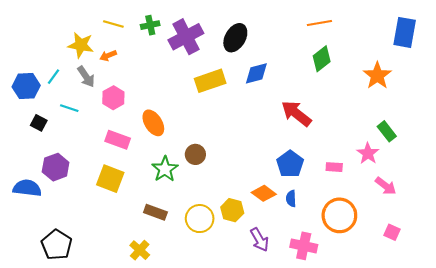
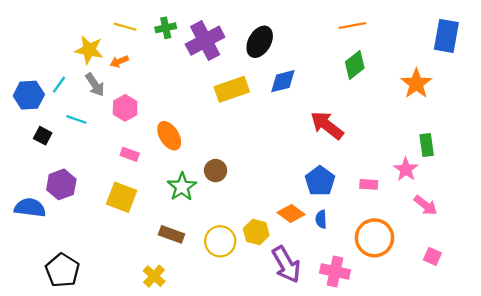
green rectangle: (387, 131) -> (427, 145), turned 30
pink rectangle: (118, 140) -> (130, 154), size x0.7
purple arrow: (260, 240) -> (286, 264), size x1.4

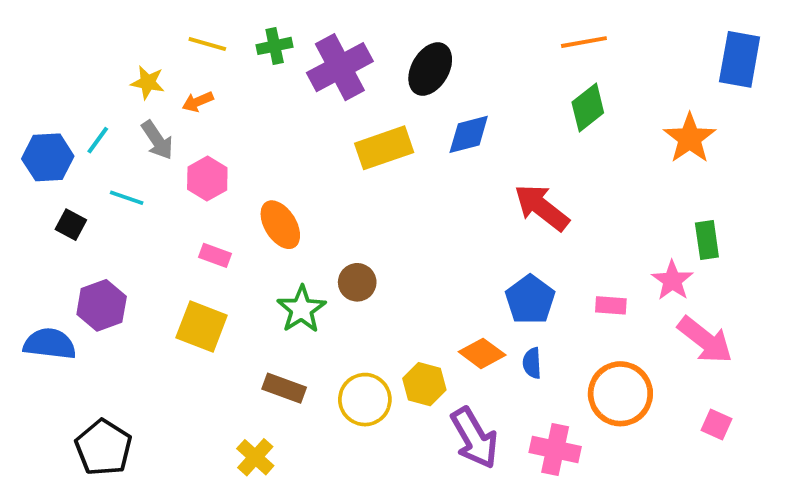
yellow star: (89, 50) -> (148, 82), size x0.7
pink arrow: (426, 205) -> (705, 340), size x1.4

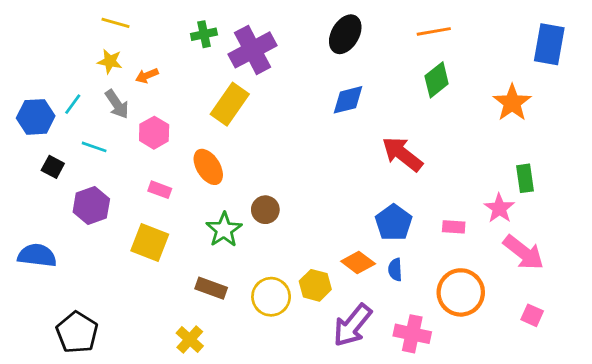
yellow line: (207, 44) -> (116, 23), moved
black ellipse: (430, 69) -> (345, 34), moved
yellow rectangle: (384, 148) -> (230, 104), moved, turned -36
purple hexagon: (102, 305) -> (91, 205), moved
purple arrow: (474, 438) -> (352, 325), turned 69

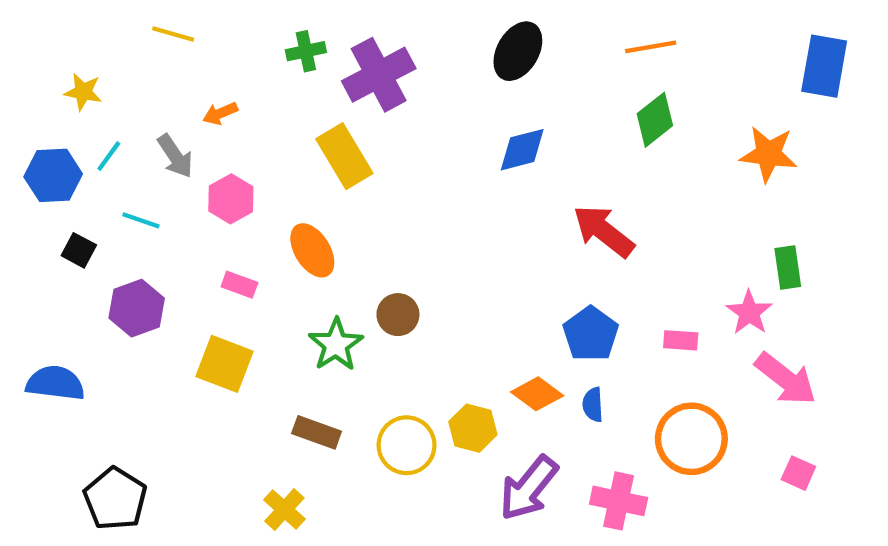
yellow star: (110, 61) -> (83, 92), moved
orange star: (512, 103) -> (768, 154), turned -30
yellow rectangle: (230, 104) -> (344, 156), turned -66

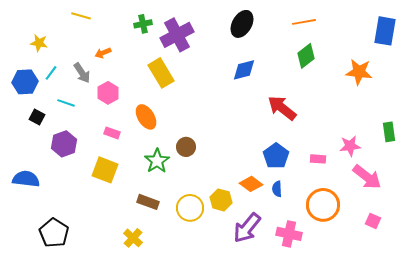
green rectangle: (788, 267) -> (389, 132), moved
pink star: (749, 312) -> (350, 146), turned 30

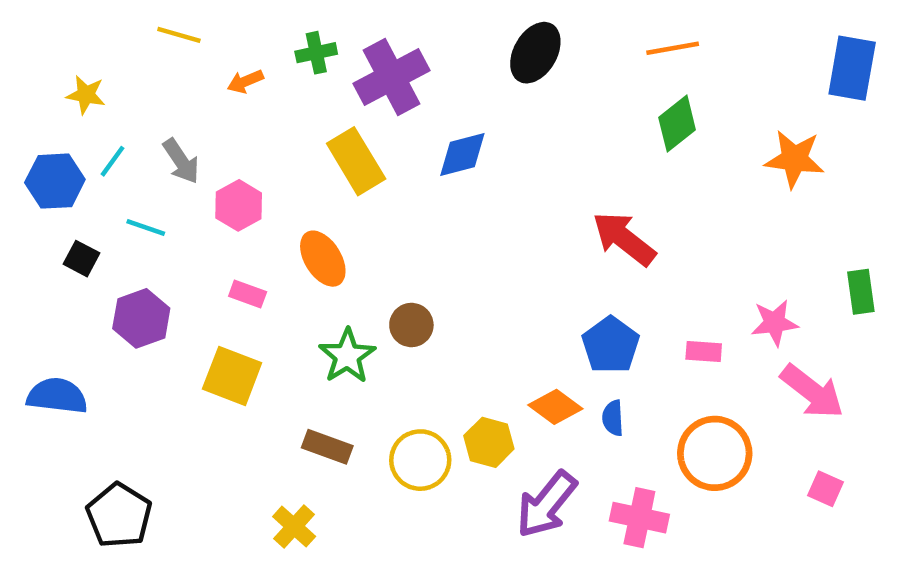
orange arrow: (103, 53) -> (245, 81), moved
blue diamond: (244, 70) -> (462, 155), moved

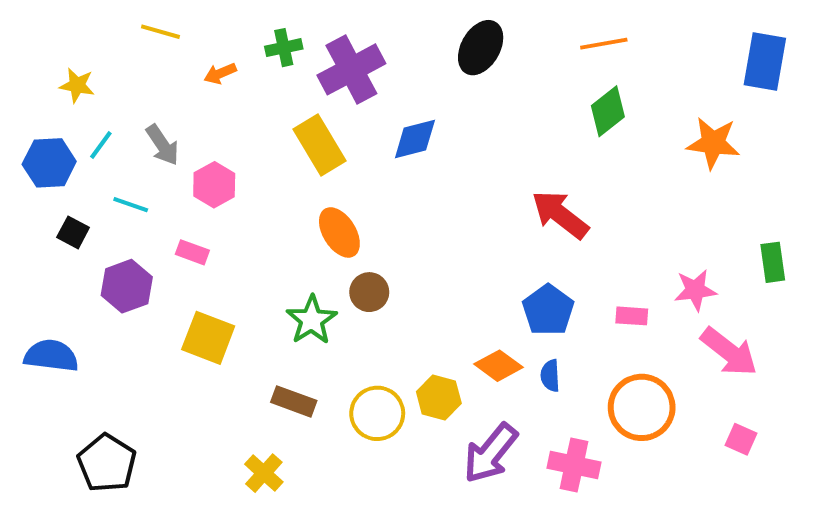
orange ellipse: (323, 259) -> (339, 232), moved
pink rectangle: (248, 294) -> (192, 252), moved

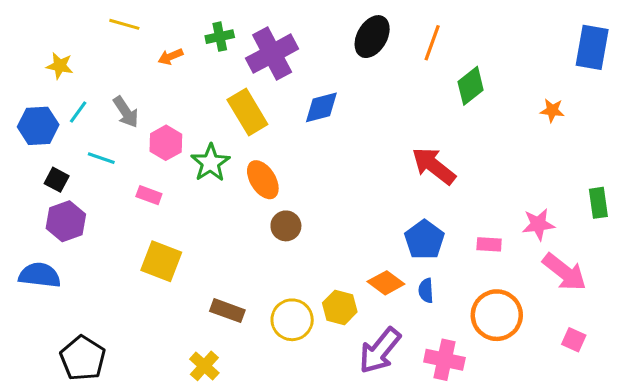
orange line: (604, 44) -> (432, 43), moved, turned -60
orange star: (713, 143) -> (552, 110), size x0.6
purple hexagon: (127, 286) -> (66, 221), moved
green star: (312, 320) -> (210, 163), moved

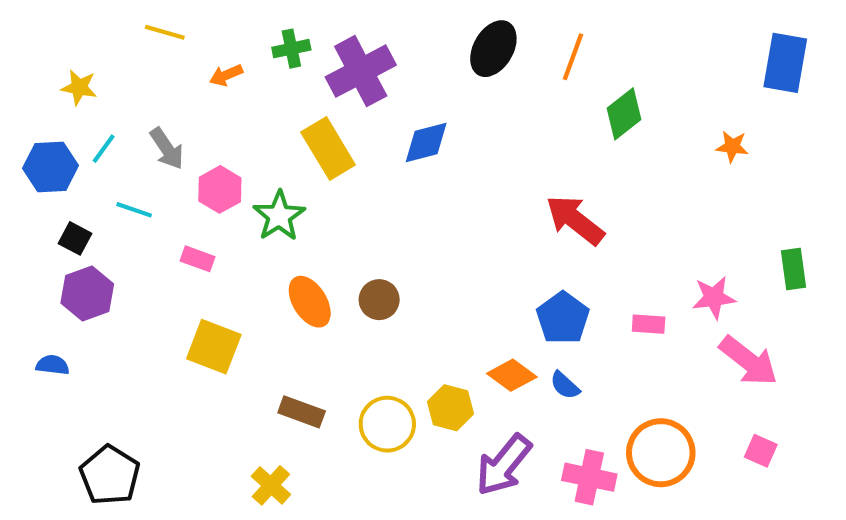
orange ellipse: (263, 180) -> (310, 302), moved
blue semicircle: (40, 275) -> (53, 365), size x0.6
blue semicircle: (426, 291) -> (565, 385), turned -45
orange circle: (497, 315) -> (661, 453), moved

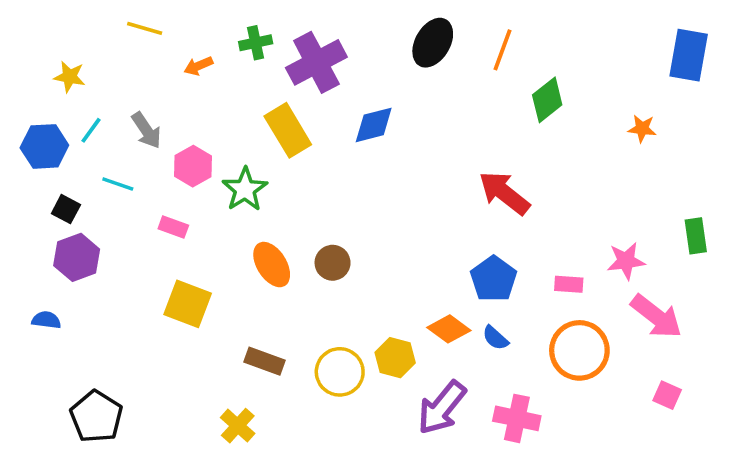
orange circle: (661, 453) -> (579, 350), moved

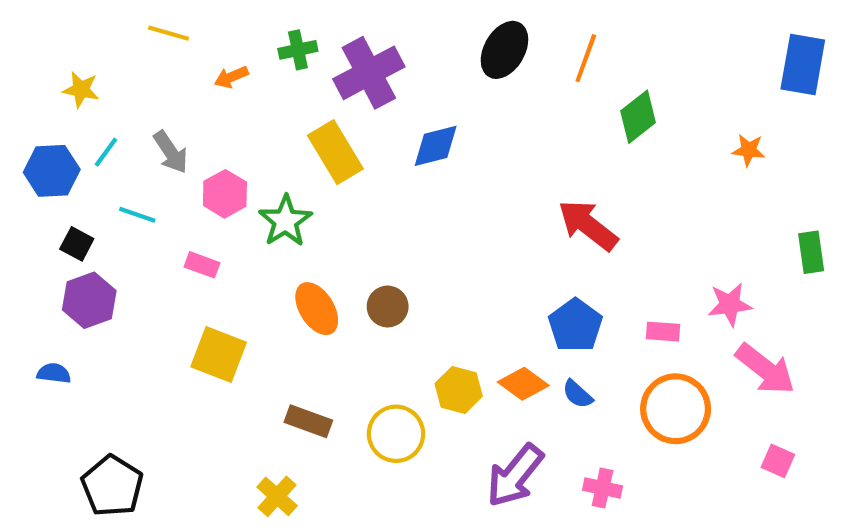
green rectangle: (696, 236) -> (811, 252), moved
yellow hexagon: (395, 358) -> (459, 390), moved
pink cross: (517, 418) -> (603, 488), size x0.7

